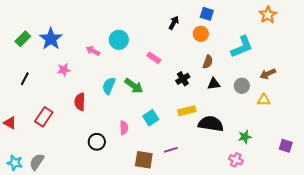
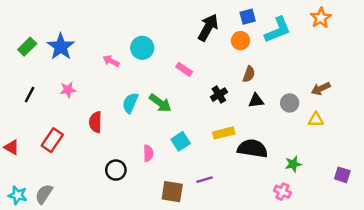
blue square: (207, 14) -> (248, 17), turned -32
black arrow: (174, 23) -> (208, 27), size x1.6
cyan L-shape: (242, 47) -> (278, 30), moved
pink star: (64, 70) -> (68, 90), moved

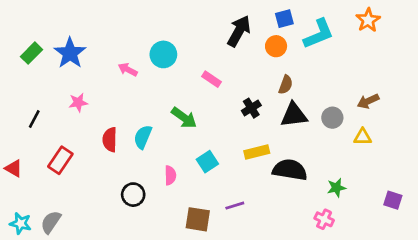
black line: (30, 95) -> (34, 119), moved
black triangle: (256, 101) -> (294, 115), size x1.5
cyan semicircle: (130, 103) -> (143, 137), moved

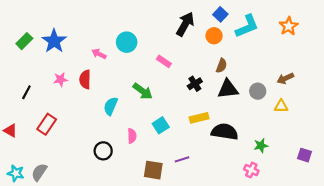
blue square: (284, 19) -> (220, 14), turned -32
orange star: (368, 20) -> (289, 26), moved
red semicircle: (110, 140) -> (85, 79), moved

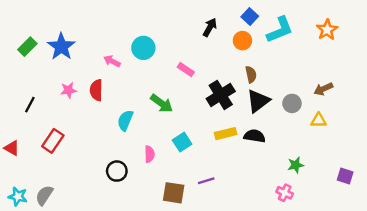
black arrow: (185, 24) -> (210, 27), size x0.7
brown semicircle: (221, 66) -> (251, 74), turned -32
black cross: (195, 84) -> (221, 95), size x1.6
black triangle: (228, 89) -> (258, 101), turned -30
black semicircle: (225, 132) -> (255, 136), moved, size x0.7

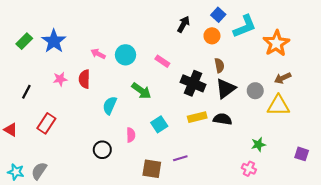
orange star: (327, 30) -> (276, 43), moved, size x1.4
cyan circle: (143, 48) -> (125, 55), moved
black cross: (221, 95) -> (193, 83), turned -35
yellow triangle: (319, 120) -> (278, 105), size x1.6

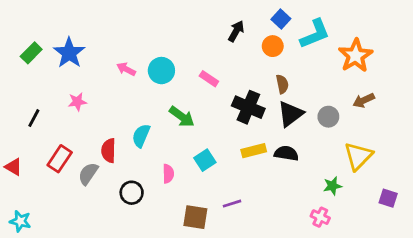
red semicircle: (84, 79) -> (109, 151), moved
yellow triangle: (278, 105) -> (358, 156), moved, turned -45
gray semicircle: (39, 171) -> (88, 174), moved

